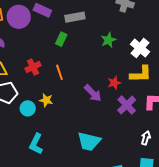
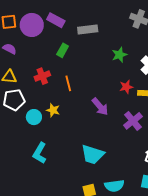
green rectangle: (61, 39) -> (63, 50), moved
red star: (114, 83) -> (126, 87), moved

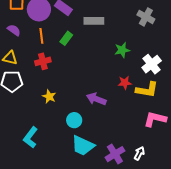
orange line: (68, 83) -> (41, 36), moved
purple arrow: (100, 107) -> (96, 99), turned 144
cyan circle: (34, 117) -> (74, 120), moved
purple cross: (133, 121) -> (115, 154), moved

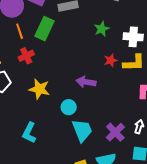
green rectangle: (66, 38) -> (45, 29), size x1.6
white cross: (152, 64) -> (133, 37), turned -36
yellow star: (49, 97) -> (39, 89), size x1.5
cyan trapezoid: (83, 146) -> (82, 130), turned -125

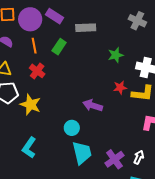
green rectangle: (45, 29) -> (59, 47), size x0.7
red cross: (26, 56) -> (37, 71), turned -35
yellow star: (39, 89) -> (30, 105), moved

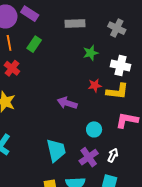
gray cross: (137, 21) -> (117, 28), moved
gray rectangle: (86, 28) -> (75, 23), moved
cyan circle: (72, 128) -> (94, 129), moved

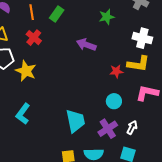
green star: (91, 53) -> (107, 17), moved
red star: (95, 85) -> (116, 71), moved
purple arrow: (67, 103) -> (86, 45), moved

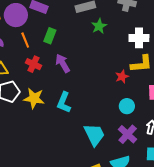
purple arrow: (86, 45) -> (63, 63), moved, turned 54
cyan L-shape: (23, 114) -> (64, 102), moved

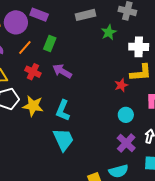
green star: (99, 26) -> (109, 32), moved
orange line: (25, 40) -> (25, 47), turned 63
purple arrow: (63, 63) -> (62, 71), turned -30
cyan trapezoid: (94, 135) -> (63, 140), moved

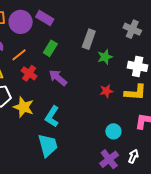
gray rectangle: (85, 15) -> (89, 39), moved, turned -66
green star: (109, 32) -> (105, 57), moved
orange line: (25, 47) -> (19, 55), moved
red star: (121, 85) -> (106, 91), moved

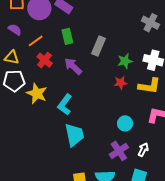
gray rectangle: (89, 39) -> (98, 46), moved
green rectangle: (50, 48) -> (67, 36), turned -49
green star: (105, 57) -> (125, 61), moved
cyan trapezoid: (48, 145) -> (74, 135), moved

